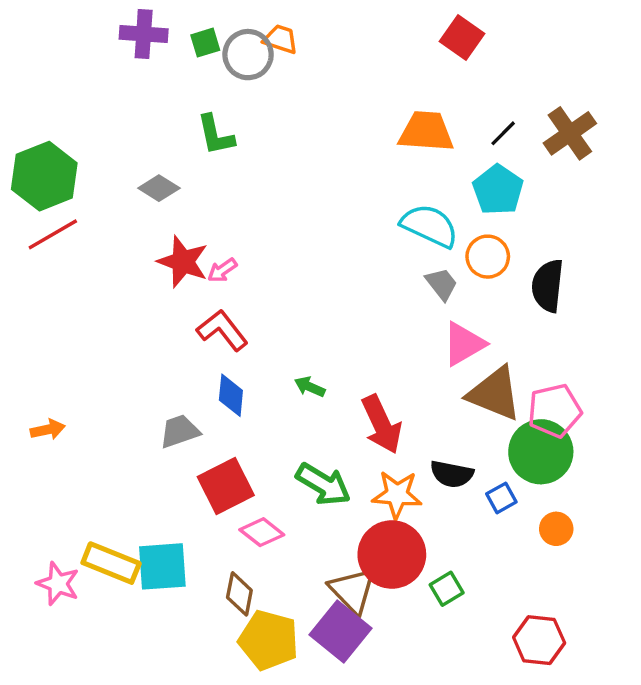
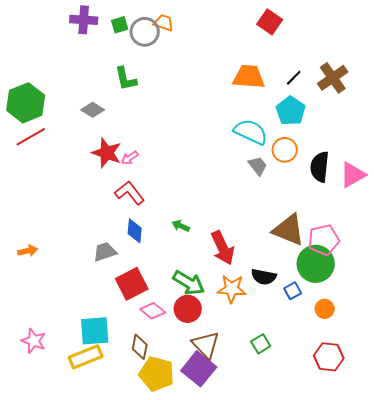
pink triangle: (464, 344) -> (353, 175), moved
red circle: (392, 554) -> (188, 309), moved, size x0.7
yellow rectangle: (111, 563) -> (86, 357), moved, turned -44
red hexagon: (539, 640) -> (329, 357), moved

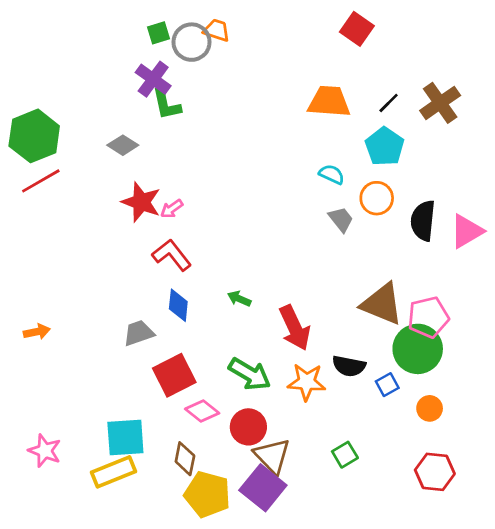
purple cross: (84, 20) -> (153, 79), moved, turned 32
cyan semicircle: (251, 132) -> (332, 174), size x0.6
red circle: (188, 309) -> (248, 427), moved

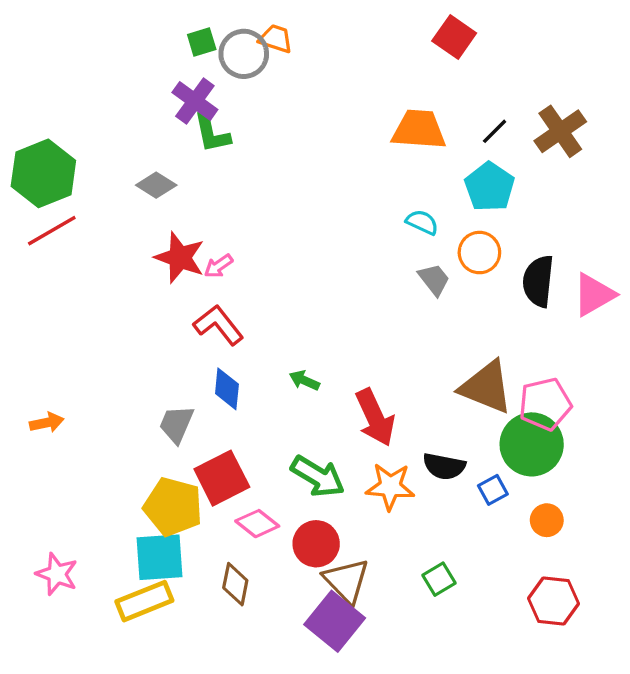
gray trapezoid: (139, 333) -> (176, 424), turned -48
yellow pentagon: (207, 494) -> (173, 507), moved

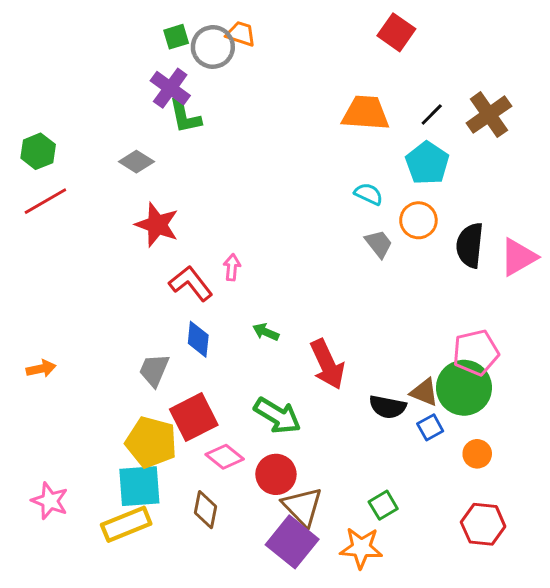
green hexagon: (43, 173) -> (38, 151), size x0.6
pink arrow: (218, 266) -> (232, 267), moved, turned 130
brown triangle: (486, 387) -> (424, 392), moved, size x0.6
orange star: (390, 487) -> (361, 548), moved

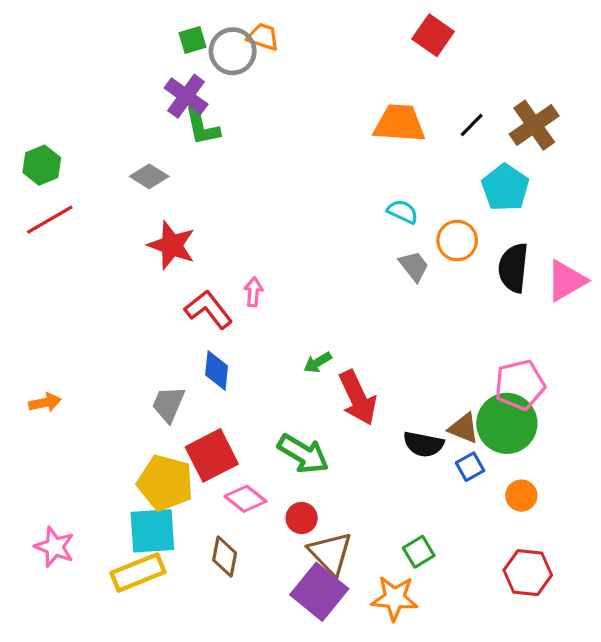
cyan pentagon: (427, 163) -> (505, 188), moved
green arrow: (266, 332) -> (318, 362), moved, turned -55
red circle: (276, 474) -> (302, 518), size x0.7

